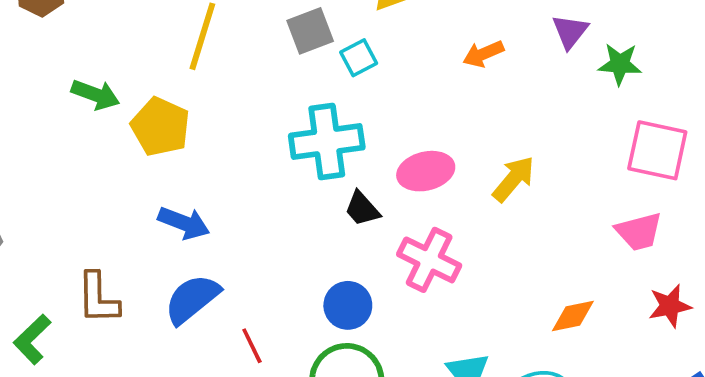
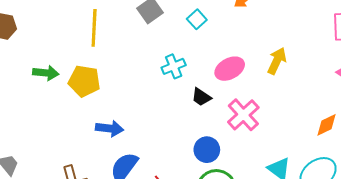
cyan square: (359, 58) -> (197, 19), moved
cyan cross: (327, 142) -> (174, 66), size x0.6
pink cross: (429, 260) -> (243, 115), turned 36

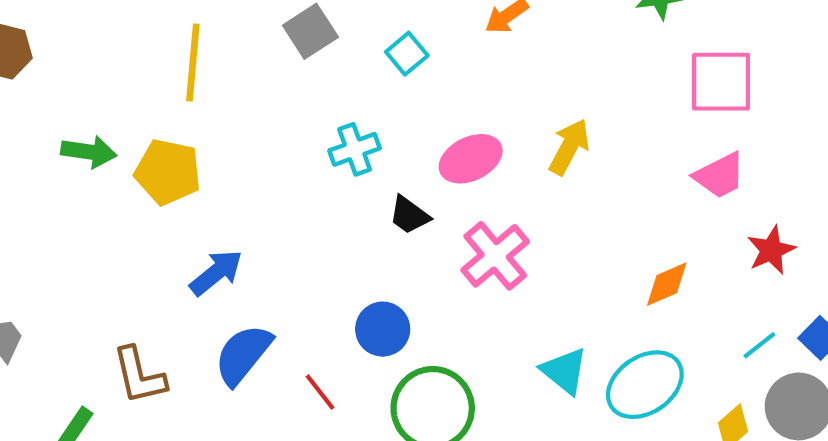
blue arrow: (110, 128) -> (216, 273), turned -48
blue circle: (207, 150) -> (383, 329), moved

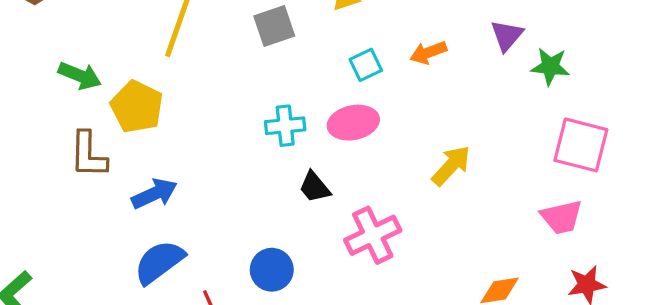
cyan square: (407, 54) -> (366, 65), moved
pink ellipse: (471, 159) -> (353, 123), moved
brown L-shape: (139, 376) -> (88, 155), moved

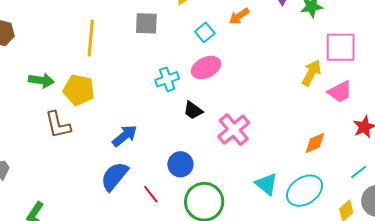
gray square: (274, 26) -> (146, 23), turned 35
yellow arrow: (451, 166) -> (311, 73), moved
blue arrow: (154, 194) -> (125, 136), moved

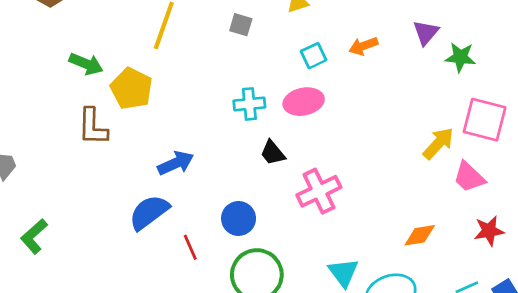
gray square: (146, 23) -> (241, 25), size x0.7
pink trapezoid: (340, 92) -> (469, 177), turned 56

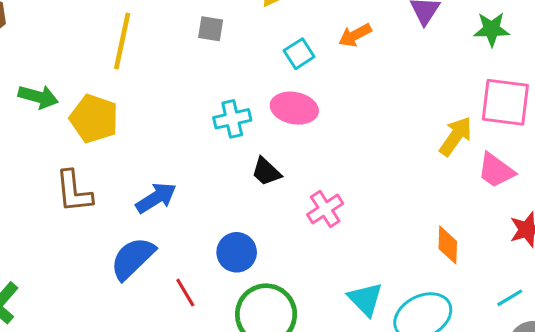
green star: (460, 57) -> (492, 29), moved
pink ellipse: (304, 102) -> (294, 108), turned 30
brown L-shape: (93, 127) -> (74, 191), moved
pink cross: (319, 191) -> (325, 209), size x0.7
orange diamond: (420, 235) -> (448, 245), turned -72

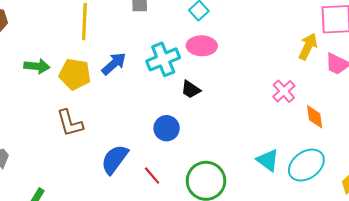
cyan cross: (232, 119) -> (163, 59), size x1.4
blue arrow: (156, 198) -> (114, 64), moved
pink cross: (325, 209) -> (284, 91), moved
blue circle: (237, 252) -> (167, 128), moved

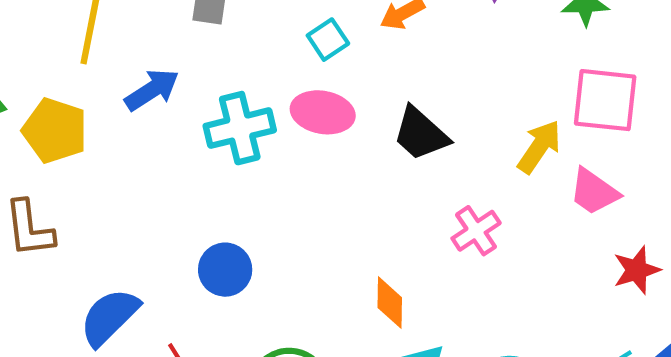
blue arrow: (114, 64) -> (152, 90), moved
black trapezoid: (191, 89) -> (421, 134), moved, size x1.4
orange diamond: (315, 117) -> (390, 303), moved

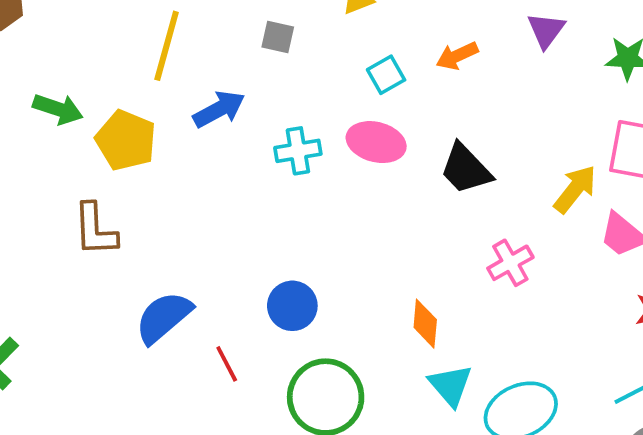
cyan cross: (240, 128) -> (298, 151), size x0.7
blue circle: (225, 270) -> (292, 306), moved

